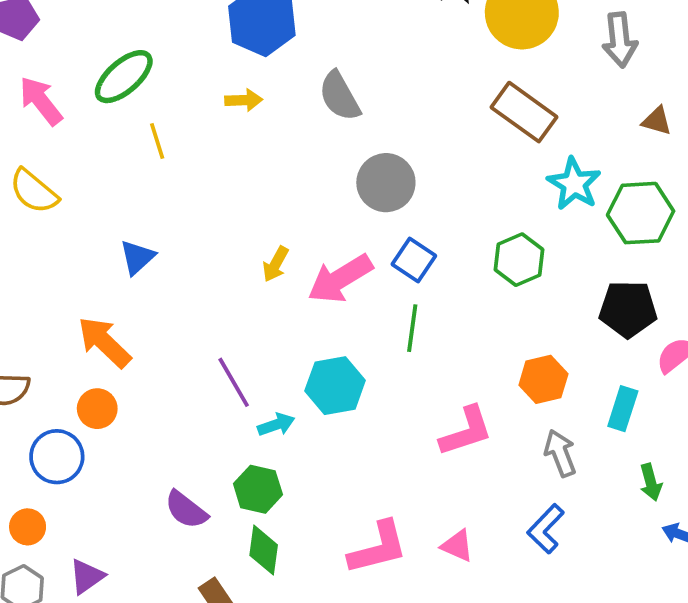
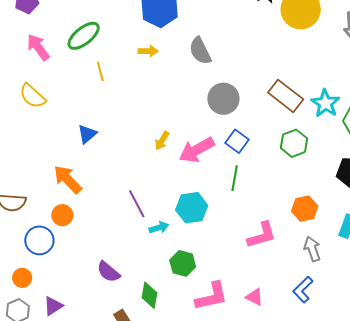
brown rectangle: (524, 112) -> (286, 96), moved
green hexagon: (258, 489) -> (183, 263), moved

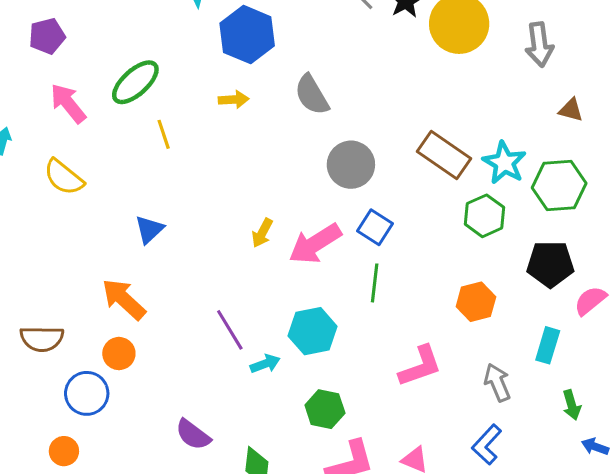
green hexagon: (294, 143) -> (485, 216), moved
orange hexagon: (305, 209) -> (476, 302), moved
green hexagon: (183, 263) -> (325, 409), moved

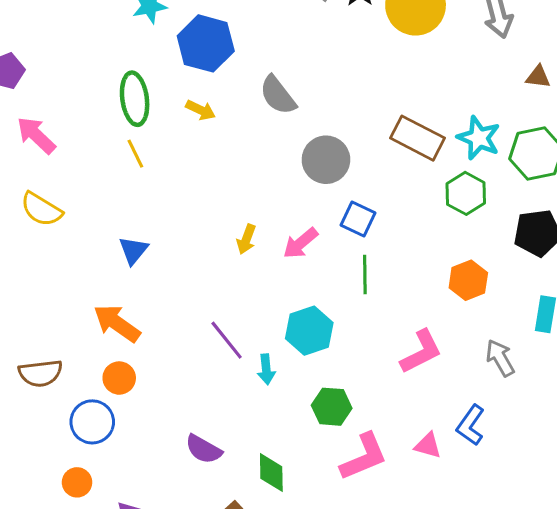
green ellipse: (135, 82) -> (135, 99), moved, turned -48
yellow arrow: (234, 100) -> (201, 110), turned 36
pink arrow: (315, 244) -> (300, 243), size x0.7
cyan arrow: (265, 364) -> (266, 369), turned 112
blue L-shape: (487, 445) -> (471, 425), moved

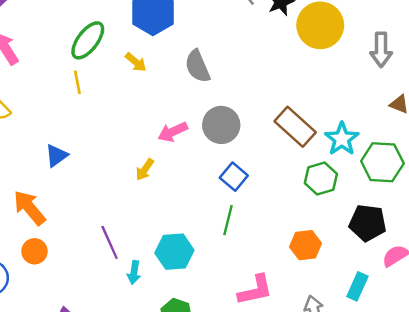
green ellipse: (135, 99) -> (88, 40), turned 30
pink arrow: (300, 243) -> (173, 132), moved
orange circle: (119, 378) -> (34, 251), moved

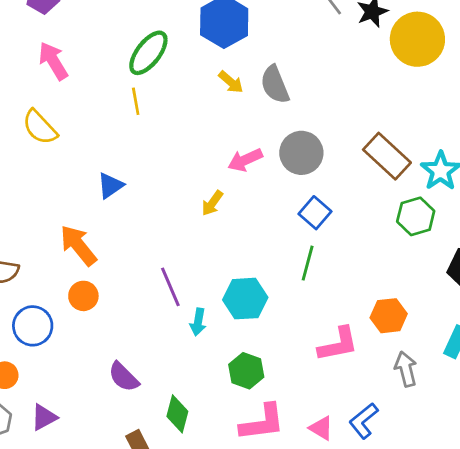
yellow arrow: (136, 62) -> (231, 82), moved
orange hexagon: (306, 245) -> (389, 316), moved

